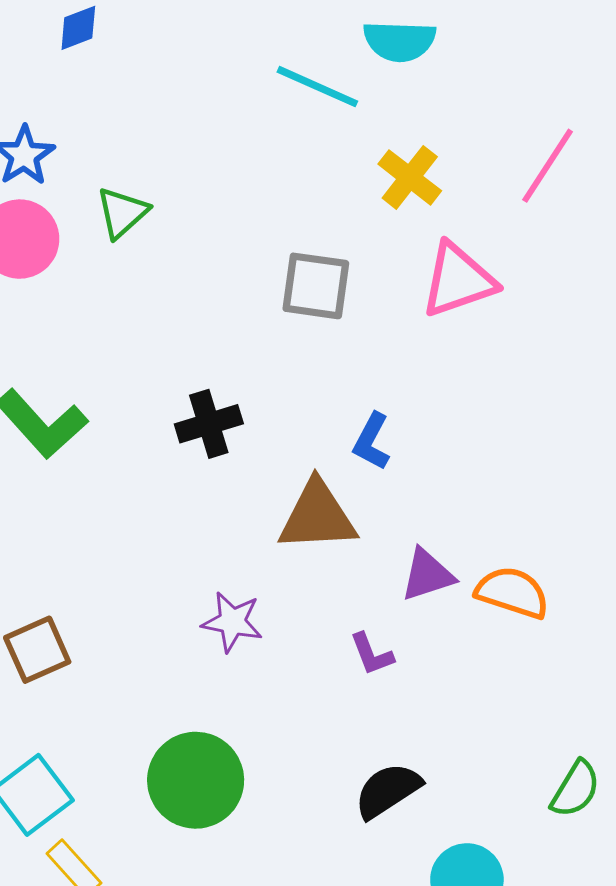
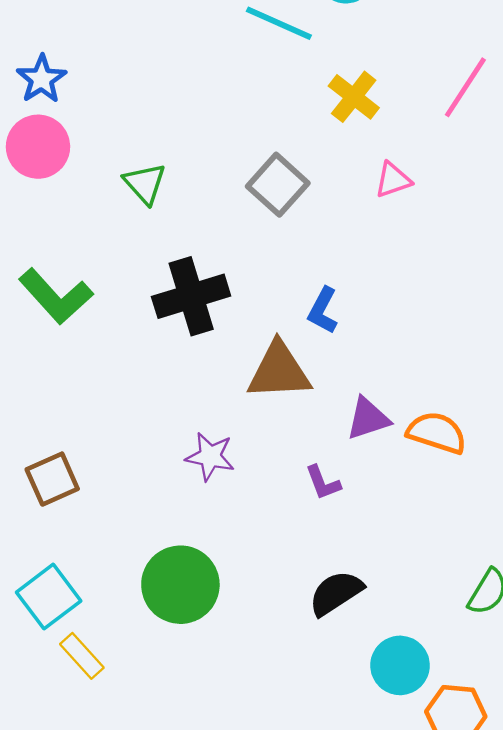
green triangle: (122, 213) -> (145, 183), moved, turned -30
pink triangle: (458, 280) -> (393, 180), size x0.6
gray square: (316, 286) -> (278, 185), turned 34
black cross: (209, 424) -> (191, 296), size x1.4

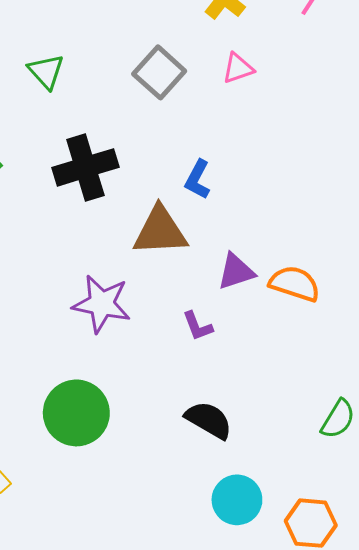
pink triangle: (393, 180) -> (238, 68), moved
purple star: (210, 456) -> (102, 304), size x1.4
black semicircle: (336, 593) -> (209, 420), turned 63
cyan circle: (400, 665) -> (237, 500), moved

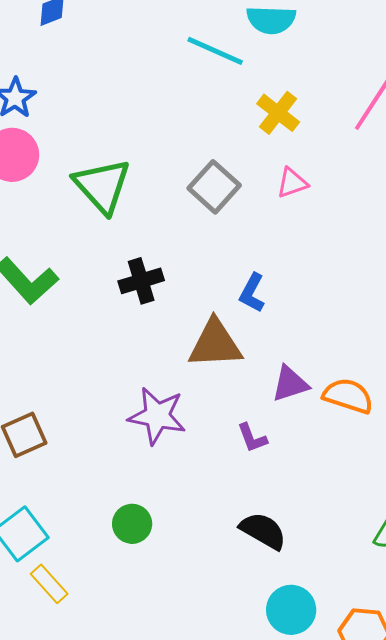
green triangle: (46, 71) -> (102, 186), size x1.6
black cross: (85, 167) -> (141, 281), size x0.7
green circle: (76, 413) -> (132, 524), size x0.6

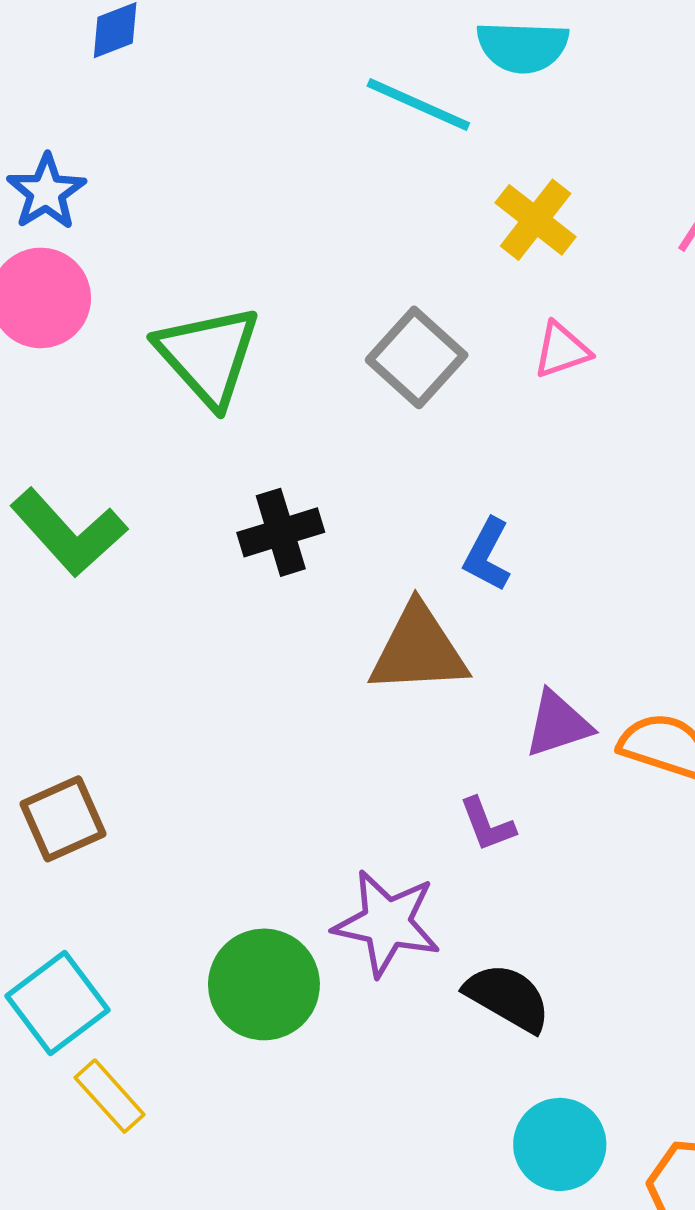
purple star: (157, 416) -> (387, 923), moved
green circle: (132, 524) -> (264, 984), size x1.5

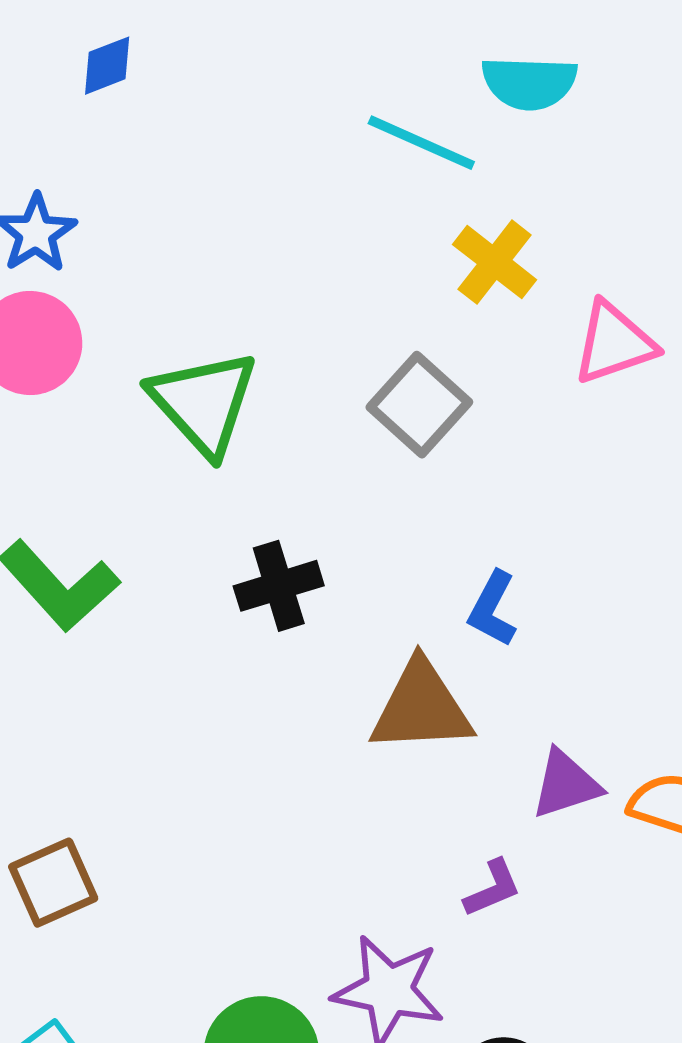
yellow cross: (536, 220) -> (495, 262), moved
pink triangle: (562, 350) -> (614, 343), moved, size x1.4
purple L-shape: (487, 824) -> (493, 888), turned -92

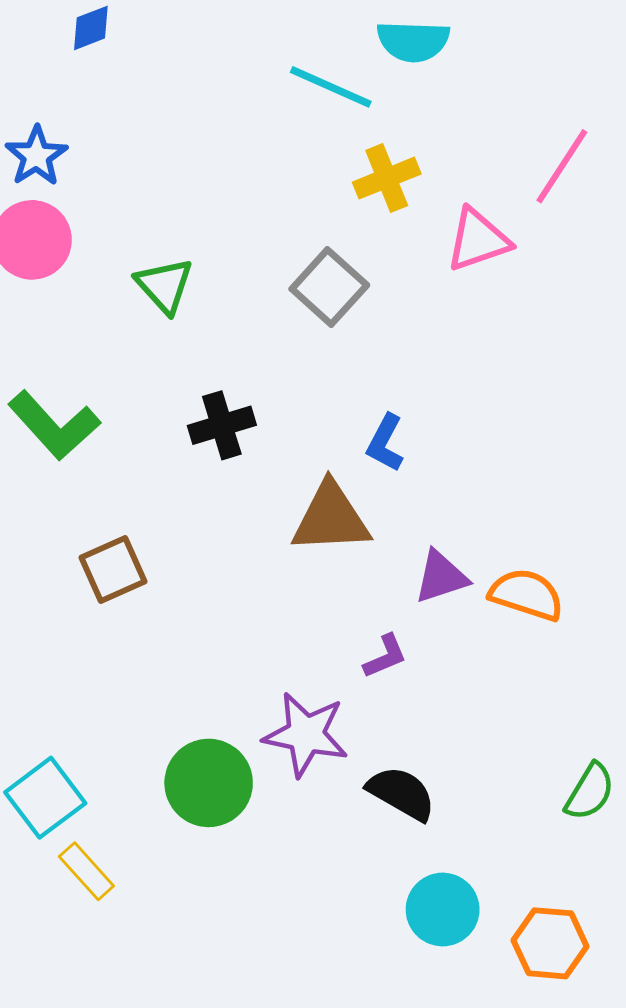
yellow cross: (495, 262) -> (387, 178), turned 30
green triangle: (204, 403) -> (164, 286), size x0.7
brown square: (53, 883) -> (113, 570), moved

